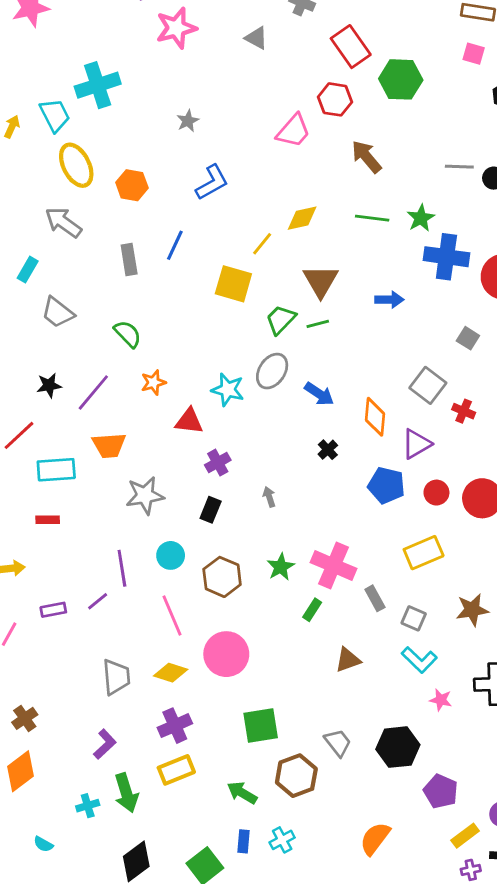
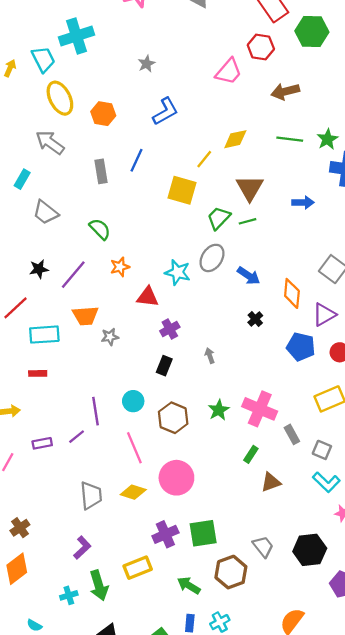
brown arrow: (366, 157) -> (285, 91), turned -64
gray star: (145, 495) -> (110, 337), moved, size x0.6
green rectangle: (312, 610) -> (251, 454), moved
purple cross: (175, 726) -> (165, 534), moved

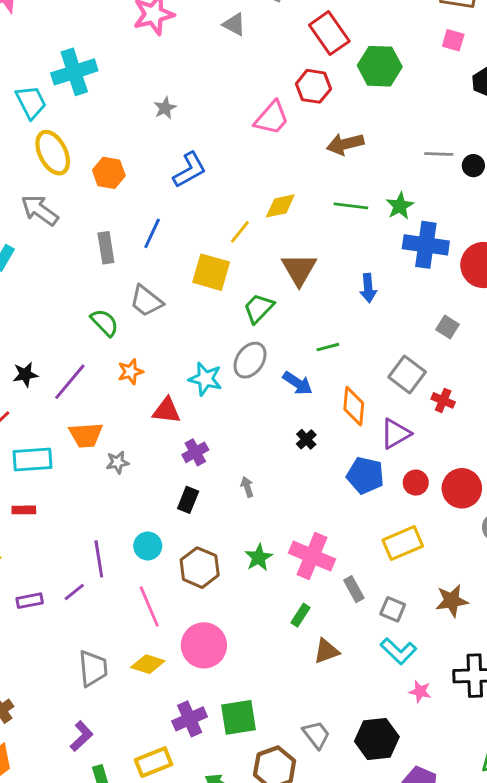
blue arrow: (303, 202) -> (368, 288), turned 85
gray trapezoid: (46, 212) -> (146, 301), moved
green line: (248, 221) -> (328, 347), moved

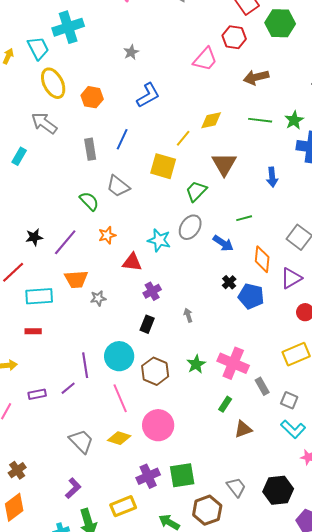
blue pentagon: (365, 475) -> (251, 296), moved
cyan circle: (148, 546) -> (119, 356), size x1.5
gray trapezoid: (93, 668) -> (81, 441), turned -40

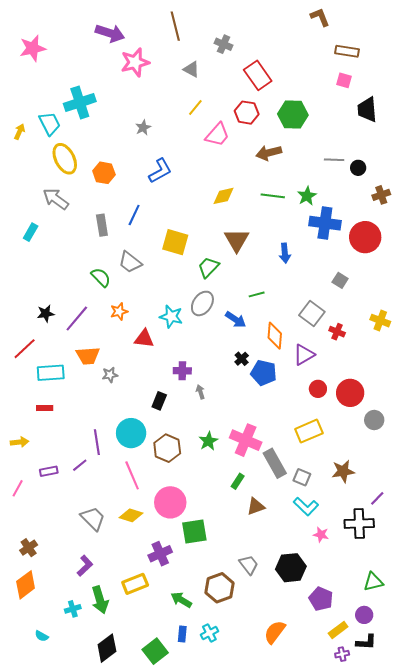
green hexagon: (280, 23) -> (293, 115), moved
yellow line: (183, 138) -> (195, 108), moved
purple cross: (152, 291) -> (182, 371), moved, turned 30
gray rectangle: (262, 386) -> (275, 463), size x1.6
green square: (182, 475) -> (194, 532), moved

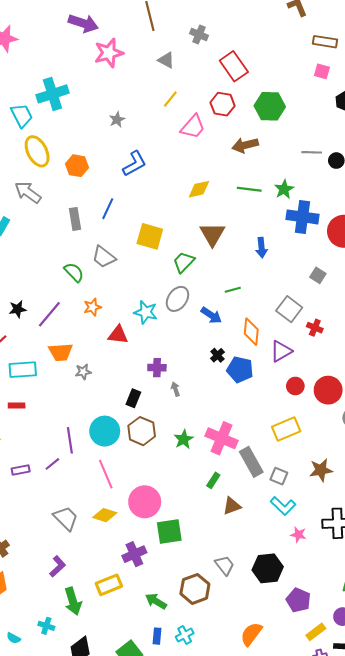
brown hexagon: (167, 448) -> (142, 431), moved
cyan cross: (73, 609) -> (46, 626), moved, turned 35

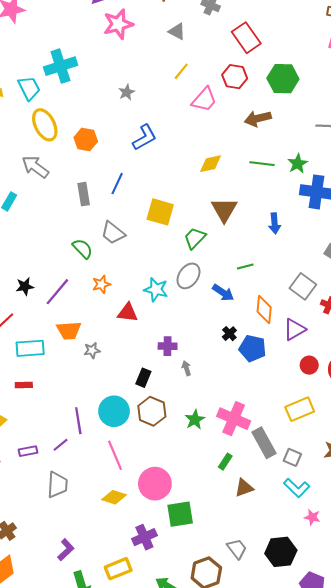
gray trapezoid: (66, 518) -> (57, 485), moved, turned 48

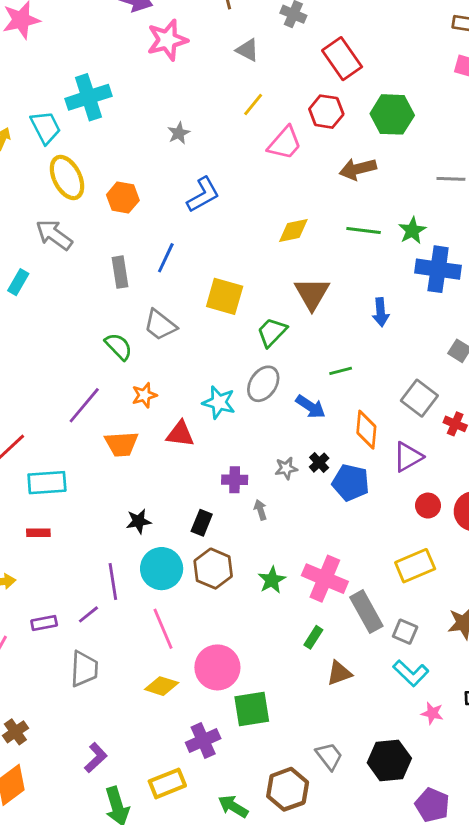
black star: (25, 286) -> (139, 521), moved
orange trapezoid: (69, 330) -> (121, 444), moved
gray star: (92, 350) -> (286, 468), moved

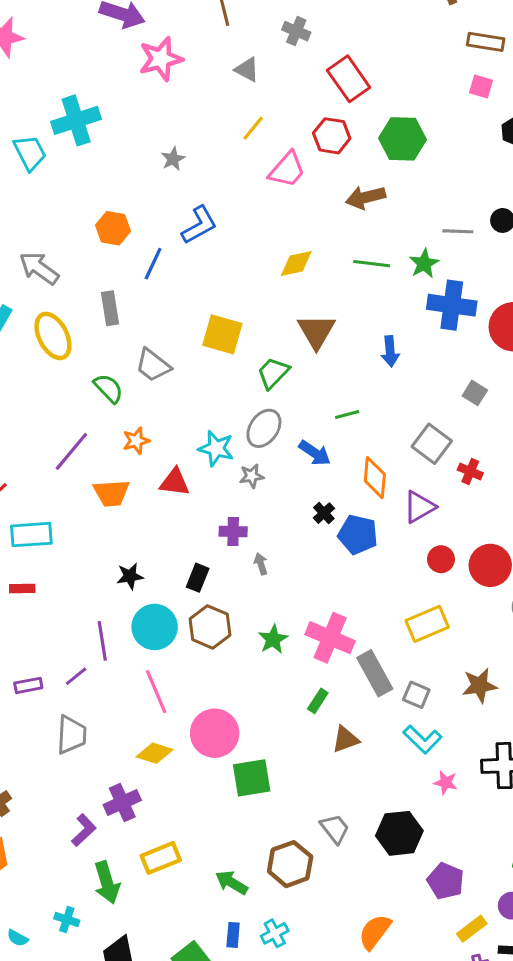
yellow ellipse: (67, 177) -> (53, 336), moved
gray line: (451, 179) -> (458, 231), moved
blue line: (166, 258) -> (153, 264), moved
gray star: (286, 468) -> (252, 476), moved
purple cross: (203, 740) -> (122, 802), moved

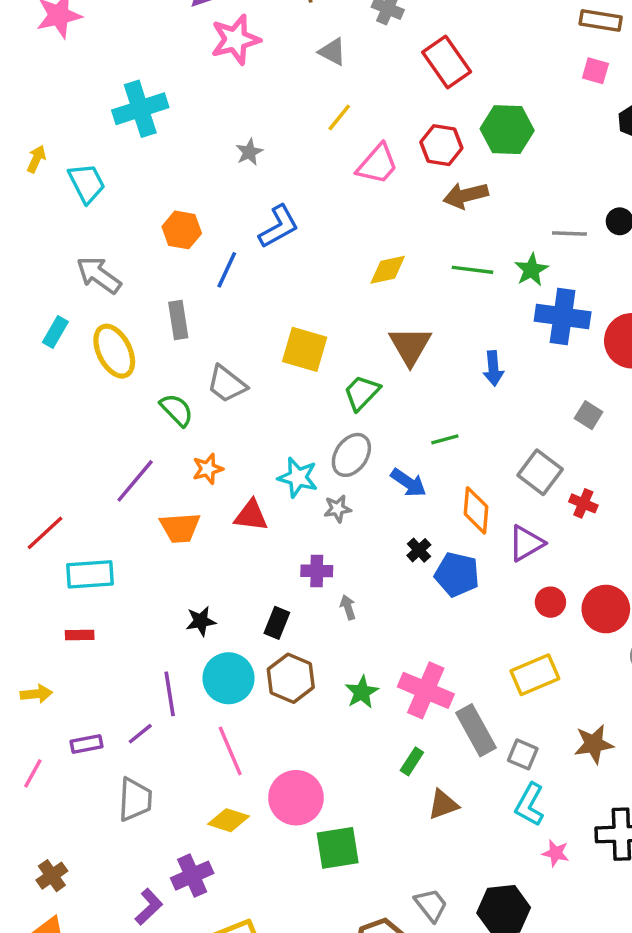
red hexagon: (332, 136) -> (441, 145), moved
cyan trapezoid: (30, 153) -> (87, 183), moved
cyan L-shape: (422, 739) -> (530, 805), turned 75

